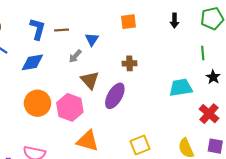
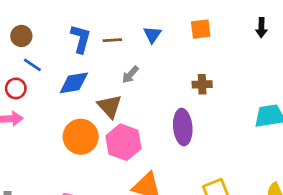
blue triangle: (92, 39) -> (152, 35), moved
brown triangle: (90, 80) -> (110, 106), moved
purple ellipse: (115, 96) -> (183, 127), turned -35

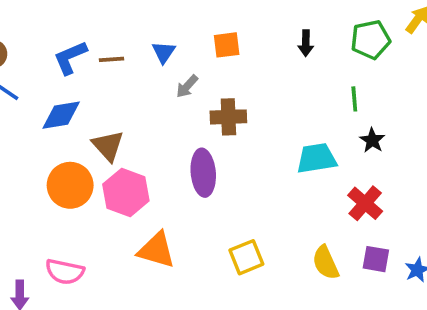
blue L-shape: (81, 39) -> (70, 58), turned -128
gray arrow: (130, 75) -> (187, 86), moved
brown cross: (202, 84) -> (228, 117), size x1.4

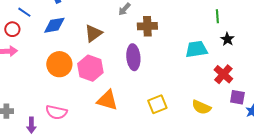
brown triangle: (108, 146) -> (93, 33), moved, turned 36
purple square: (376, 259) -> (237, 97), moved
yellow semicircle: (326, 263) -> (201, 107), turned -42

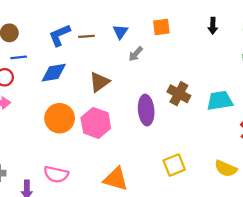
blue line: (24, 12) -> (19, 57), turned -40
brown cross: (147, 26) -> (179, 94), moved, turned 30
orange triangle: (107, 100) -> (116, 179), moved

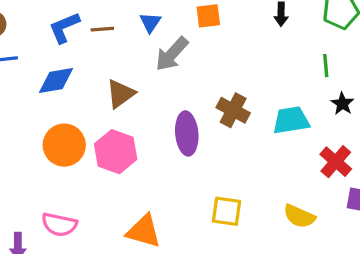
gray arrow: (136, 54) -> (172, 54), size x1.6
yellow square: (174, 165) -> (226, 211), turned 30

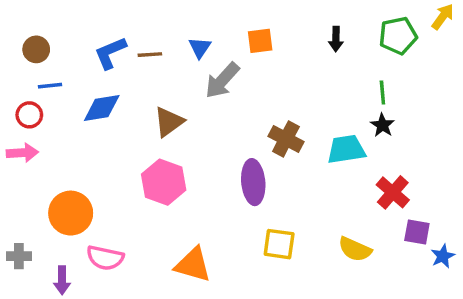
black star: (342, 104) -> (382, 125), moved
purple ellipse: (187, 133) -> (253, 182), moved
orange circle: (64, 145) -> (71, 213), moved

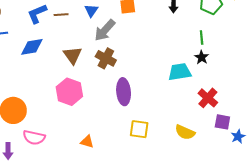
brown triangle: (169, 122) -> (73, 55), turned -30
brown cross: (286, 139) -> (106, 58), moved
orange triangle: (193, 265) -> (87, 142), size x0.6

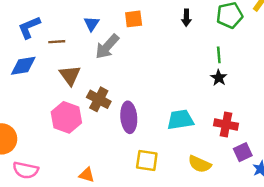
brown line: (61, 15) -> (57, 42), moved
brown cross: (106, 58) -> (99, 99), moved
cyan trapezoid: (180, 72) -> (180, 120), moved
red cross: (208, 98) -> (226, 125), turned -30
purple square: (222, 122) -> (243, 152), turned -35

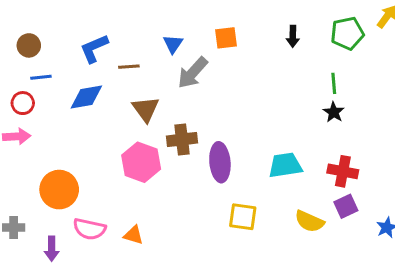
brown cross: (99, 99) -> (182, 139), turned -35
purple square: (243, 152) -> (346, 206), moved
orange triangle: (87, 175) -> (133, 235), moved

